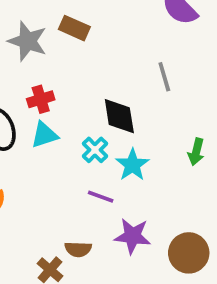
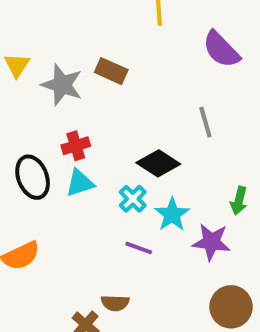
black diamond: (119, 116) -> (158, 163), turned -48
purple star: (132, 236) -> (211, 242), moved

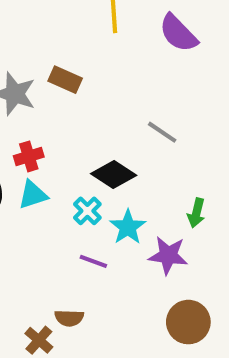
purple semicircle: (221, 49) -> (178, 33), moved
gray line: (205, 122) -> (162, 132), turned -40

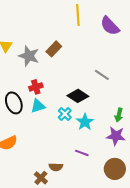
brown rectangle: (65, 80) -> (54, 49), turned -70
purple star: (168, 255) -> (116, 136), moved
purple line: (93, 261) -> (82, 153), moved

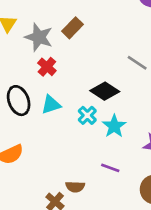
red cross: (36, 87) -> (47, 67), moved, turned -32

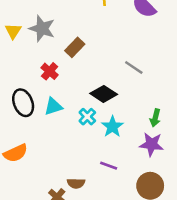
brown rectangle: (72, 28) -> (75, 47), moved
gray star: (39, 37) -> (42, 29), moved

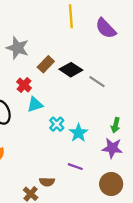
black diamond: (104, 94) -> (71, 70), moved
cyan triangle: (53, 107) -> (35, 105), moved

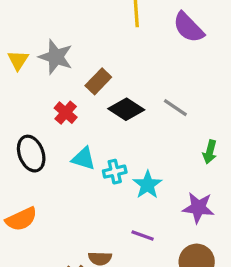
black diamond: (71, 70) -> (126, 109), moved
cyan triangle: (35, 105) -> (84, 158), moved, turned 35
cyan cross: (57, 124) -> (115, 172), turned 32
green arrow: (116, 125) -> (210, 152), moved

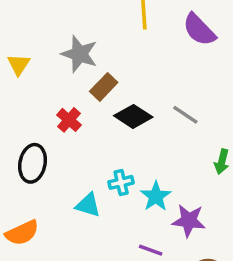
gray star: (56, 57) -> (79, 54), moved
black ellipse: (31, 154) -> (33, 163), turned 32
cyan triangle: (84, 158) -> (88, 205), moved
purple star: (198, 208) -> (189, 221), moved

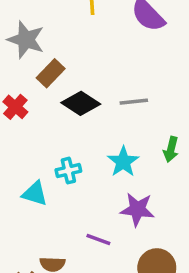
gray line: (185, 115) -> (134, 102), turned -40
cyan star: (156, 196) -> (123, 162), moved

